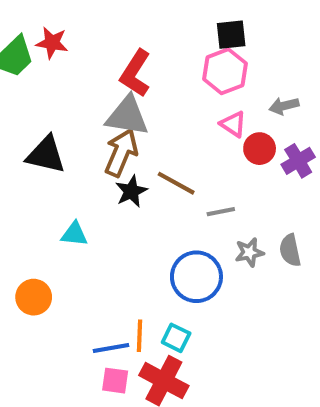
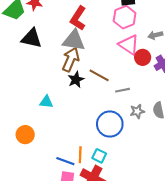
pink triangle: (233, 124) -> (129, 45), size x1.5
black triangle: (46, 155) -> (31, 38), moved
blue line: (111, 348) -> (65, 161), turned 30

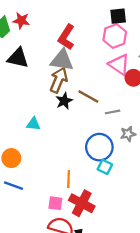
cyan square: (99, 156) -> (105, 167), moved
blue line: (65, 161) -> (14, 186), moved

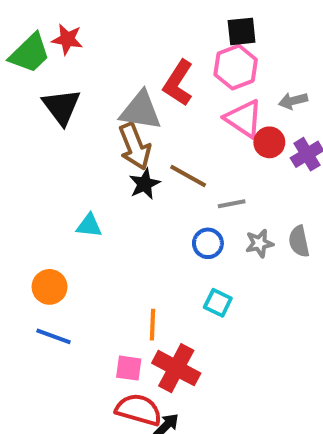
red L-shape: (66, 37) -> (178, 83), moved
black triangle: (18, 58) -> (61, 107), turned 40
brown arrow: (59, 80) -> (135, 146), turned 135
blue circle: (99, 147) -> (208, 243), moved, size x0.6

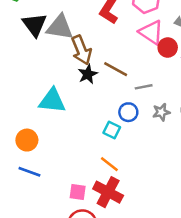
gray triangle: (141, 111) -> (60, 27), moved
cyan triangle: (89, 226) -> (52, 101), size x1.6
cyan square: (218, 303) -> (112, 130), moved
orange line: (152, 325) -> (109, 164), moved, turned -54

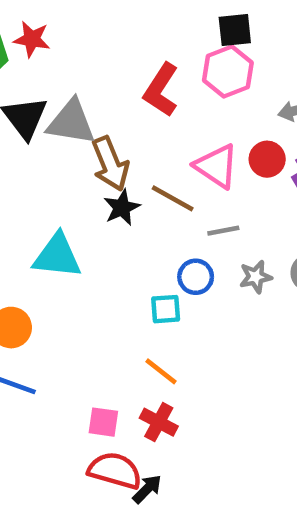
pink triangle: (151, 32) -> (216, 166), moved
cyan square: (112, 130) -> (166, 309), turned -30
red cross: (108, 192) -> (159, 422), size x0.7

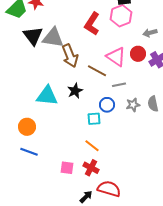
black star: (122, 208) -> (75, 91), moved
red semicircle: (115, 471) -> (109, 189), moved

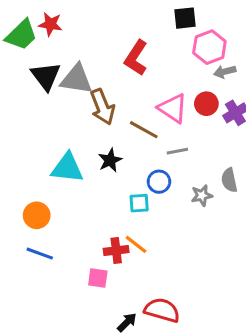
pink hexagon: (121, 16) -> (209, 47), moved
gray star: (133, 105) -> (202, 195), moved
red cross: (91, 168) -> (116, 250), moved, turned -35

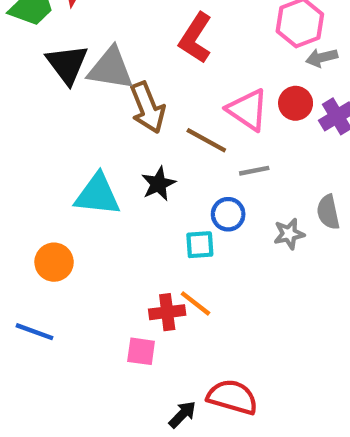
blue line: (40, 254) -> (34, 332), moved

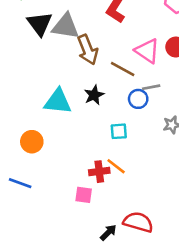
blue circle: (228, 214) -> (138, 99), moved

